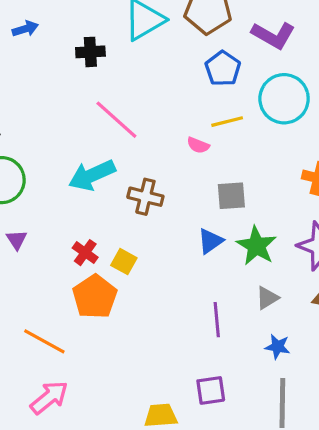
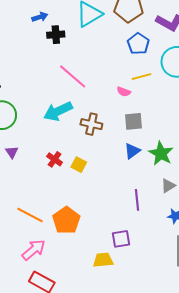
blue arrow: (25, 29) -> (40, 17), moved
gray square: (231, 196) -> (134, 121), moved
orange pentagon: (95, 297) -> (66, 220), moved
purple square: (211, 390) -> (121, 239), moved

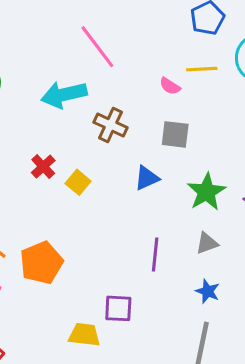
blue triangle: (132, 151) -> (147, 178), moved

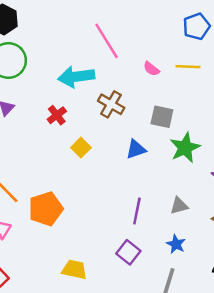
pink semicircle: (170, 86) -> (151, 69), moved
red cross: (43, 167) -> (57, 115), moved
green star: (206, 192) -> (185, 148), moved
purple square: (118, 308) -> (128, 252), moved, turned 30

